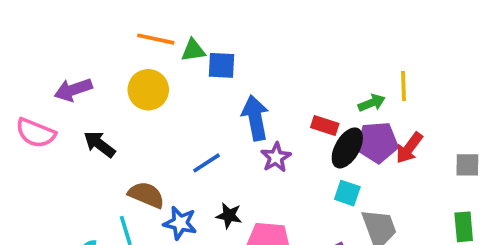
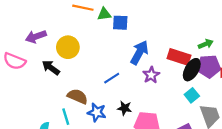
yellow circle: (148, 90) -> (68, 47), moved
blue arrow: (255, 118) -> (139, 53), turned 40
red rectangle: (325, 125) -> (179, 57), size x1.5
cyan square: (347, 193) -> (192, 95), turned 32

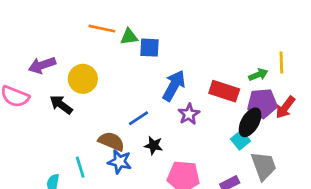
black ellipse: (192, 70) -> (250, 122), moved
brown semicircle: (78, 96) -> (111, 141), moved
black star: (124, 108) -> (154, 145), moved

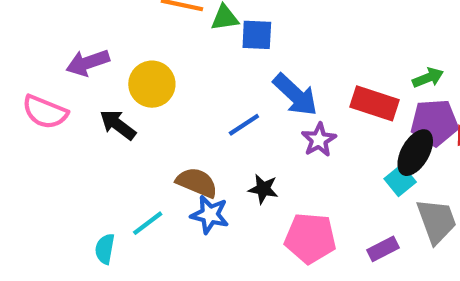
blue arrow: (174, 86) -> (295, 95), turned 104
blue line: (139, 118) -> (244, 125), moved
cyan line: (80, 167) -> (148, 223), turned 70

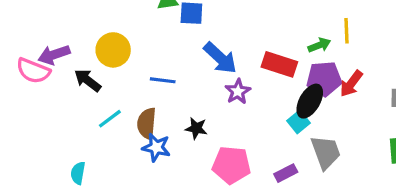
purple arrow: (88, 63) -> (54, 55), moved
blue line: (244, 125) -> (163, 80), moved, turned 40
brown semicircle: (197, 183) -> (147, 123), turned -108
cyan line: (148, 223) -> (110, 119), moved

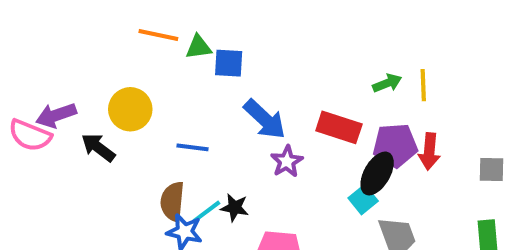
green arrow: (319, 45) -> (387, 83), moved
red arrow: (351, 84) -> (429, 151), turned -32
cyan line: (110, 119) -> (207, 212), moved

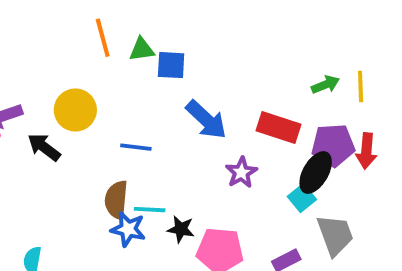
orange line: (158, 35) -> (103, 38), turned 63
purple star: (287, 161) -> (241, 172), moved
black star: (235, 208) -> (181, 229), moved
cyan line: (207, 212) -> (150, 210), turned 40

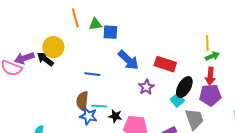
green arrow: (325, 85) -> (212, 56), moved
yellow circle: (75, 110) -> (53, 47), moved
purple pentagon: (333, 145) -> (210, 95), moved
black arrow: (44, 147) -> (45, 59), moved

